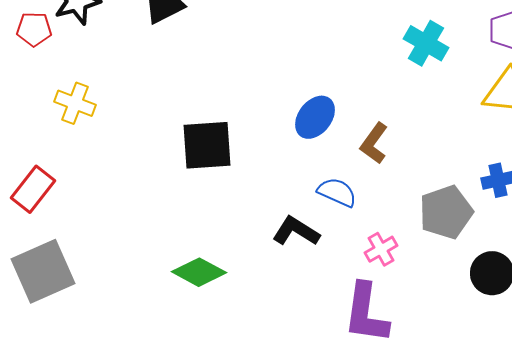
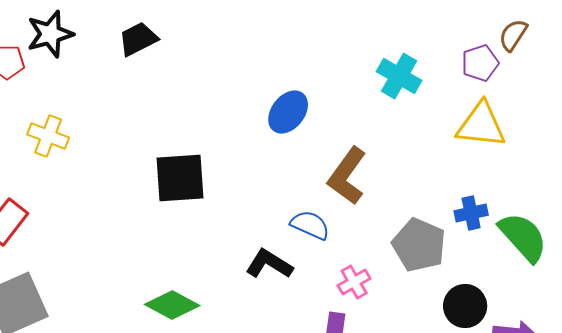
blue ellipse: (315, 117) -> (288, 112), moved
brown L-shape: (374, 143) -> (347, 176), size x1.4
gray pentagon: (446, 212) -> (419, 245), turned -30

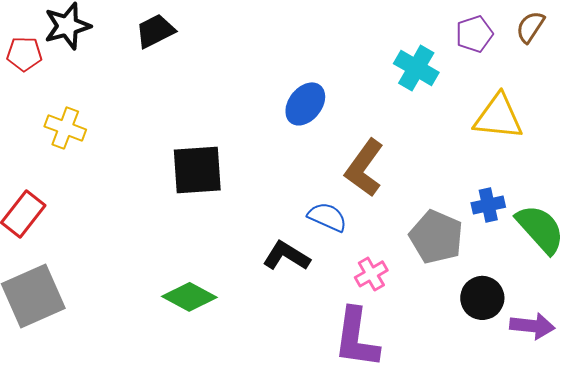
purple pentagon: (480, 63) -> (474, 34), moved

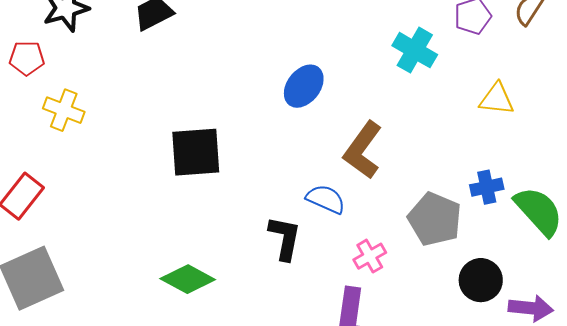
red pentagon: (24, 54) -> (27, 58), moved
yellow triangle: (498, 117) -> (497, 99), size x0.7
black L-shape: (286, 256) -> (285, 238), turned 69

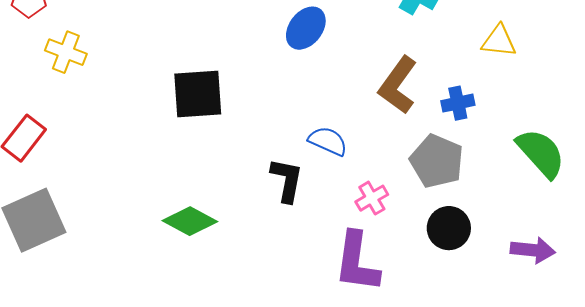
brown L-shape: (363, 150) -> (398, 85), moved
blue cross: (487, 187) -> (458, 103), moved
black circle: (481, 280) -> (449, 228), moved

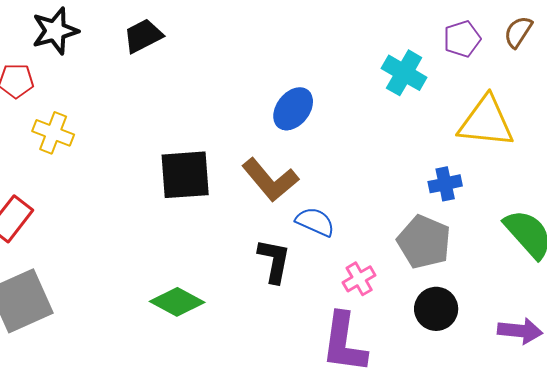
yellow triangle: (499, 41) -> (486, 122), size x1.6
brown L-shape: (398, 85) -> (270, 180), moved, turned -76

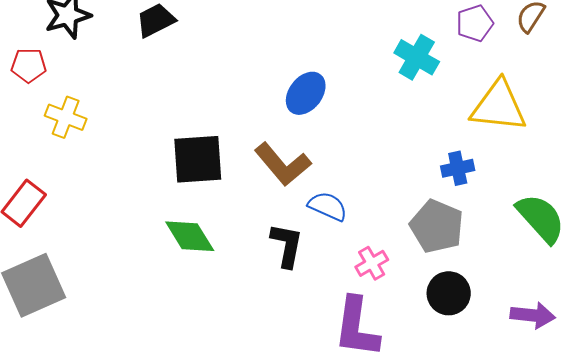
green diamond: (177, 302) -> (190, 236), moved, turned 30

